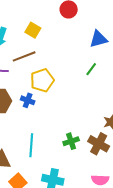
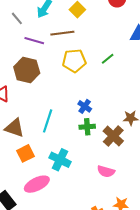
green line: (91, 69) -> (108, 59), moved
blue cross: (28, 100) -> (85, 106), moved

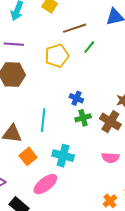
brown line: (62, 33) -> (75, 28), moved

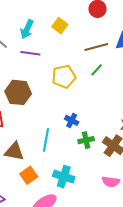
brown line: (75, 28) -> (96, 47), moved
purple line: (14, 44) -> (30, 53), moved
blue cross: (76, 98) -> (72, 120), moved

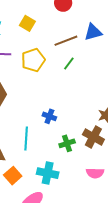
yellow pentagon: (64, 77) -> (33, 60), moved
green cross: (86, 140) -> (67, 143), moved

